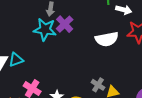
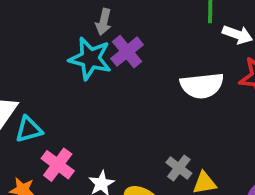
cyan triangle: (16, 60) -> (29, 129), moved

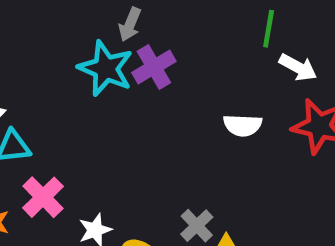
white semicircle: (202, 86) -> (243, 125), size x0.7

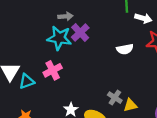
gray arrow: (130, 24) -> (65, 16), turned -104
pink cross: (43, 197) -> (53, 70), moved, turned 30

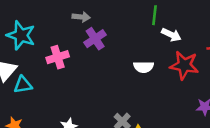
cyan star: (59, 38) -> (21, 35), moved
pink cross: (53, 70) -> (58, 57), moved

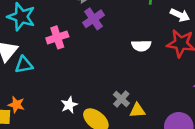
white arrow: (171, 35) -> (180, 15), moved

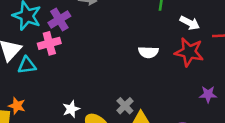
purple cross: (94, 19) -> (59, 19), moved
pink cross: (57, 37) -> (49, 43), moved

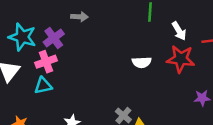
white arrow: (190, 23) -> (179, 31), turned 36
cyan triangle: (27, 65) -> (43, 86), moved

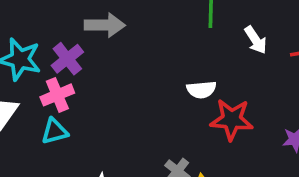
gray arrow: (79, 17) -> (105, 25), size x1.5
red star: (181, 59) -> (232, 120), moved

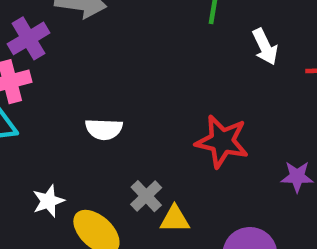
white semicircle: (201, 90) -> (104, 129), moved

